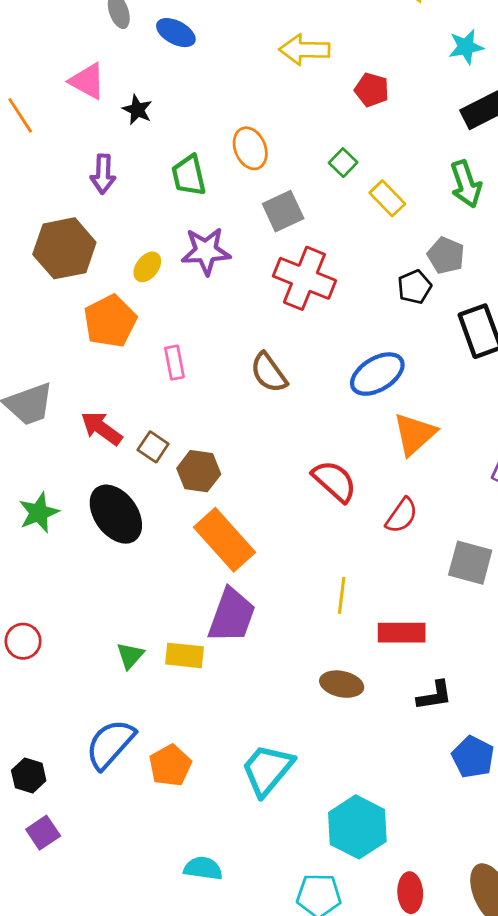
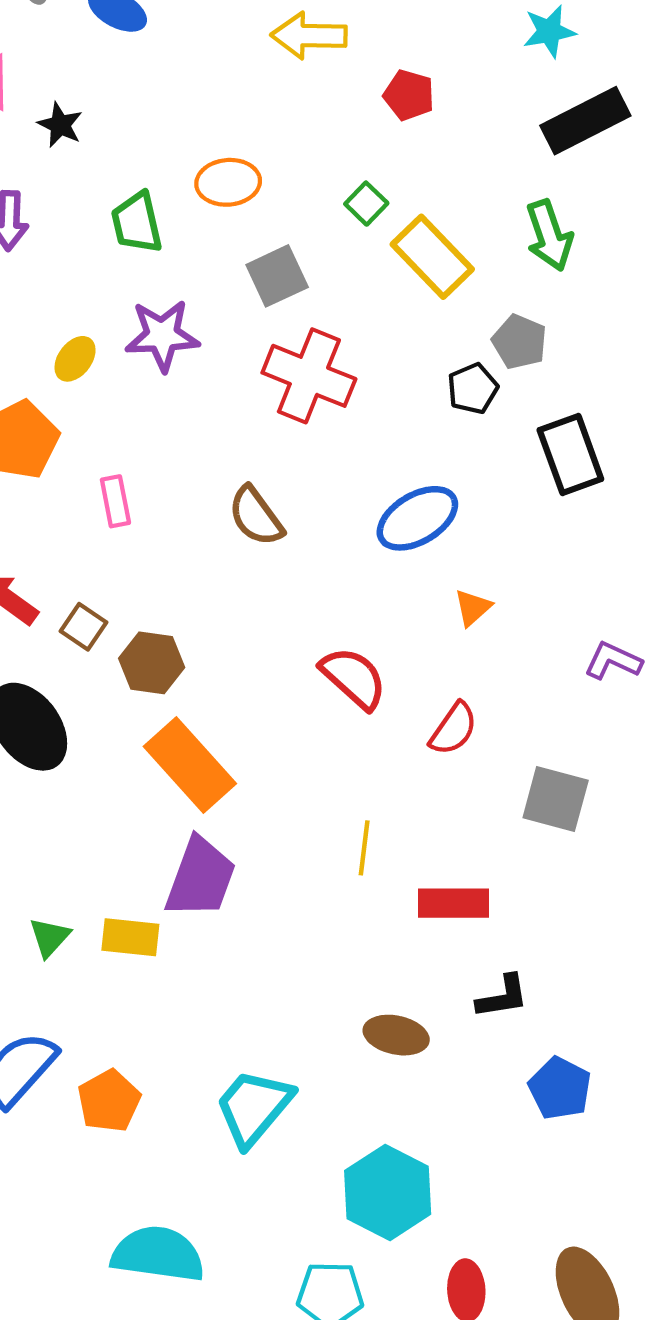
orange ellipse: (250, 148) -> (228, 182), turned -72
yellow rectangle: (387, 198) -> (432, 257), size x1.5
orange triangle: (414, 434) -> (473, 608), size x0.6
brown ellipse: (342, 684) -> (396, 1035), moved
cyan semicircle: (203, 868) -> (158, 1254), size x1.6

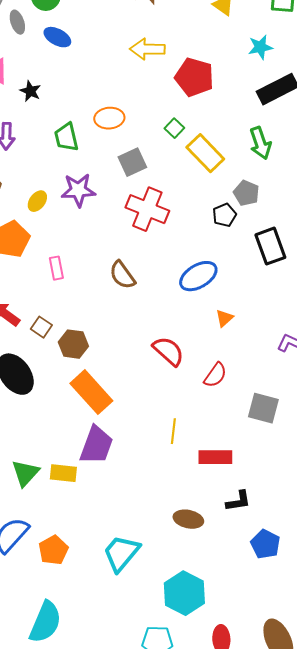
red pentagon: (409, 95) -> (194, 77), size x1.6
green triangle: (50, 937) -> (25, 473), size x1.4
cyan semicircle: (158, 1254) -> (45, 622), moved, turned 105

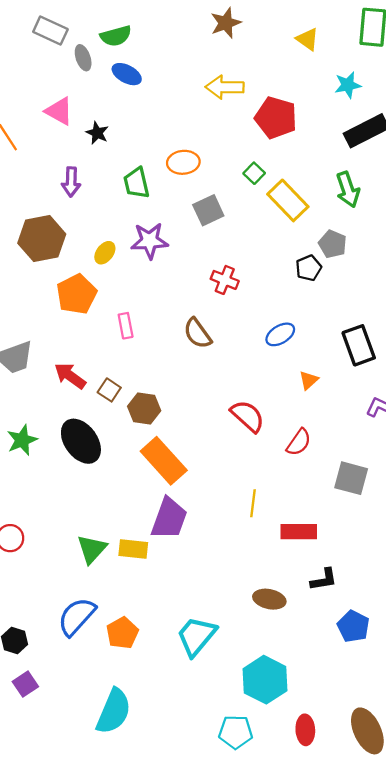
red cross: (147, 209) -> (225, 280), moved, size x0.6
black rectangle: (270, 246) -> (359, 345), moved
blue ellipse: (198, 276) -> (280, 334), size x0.7

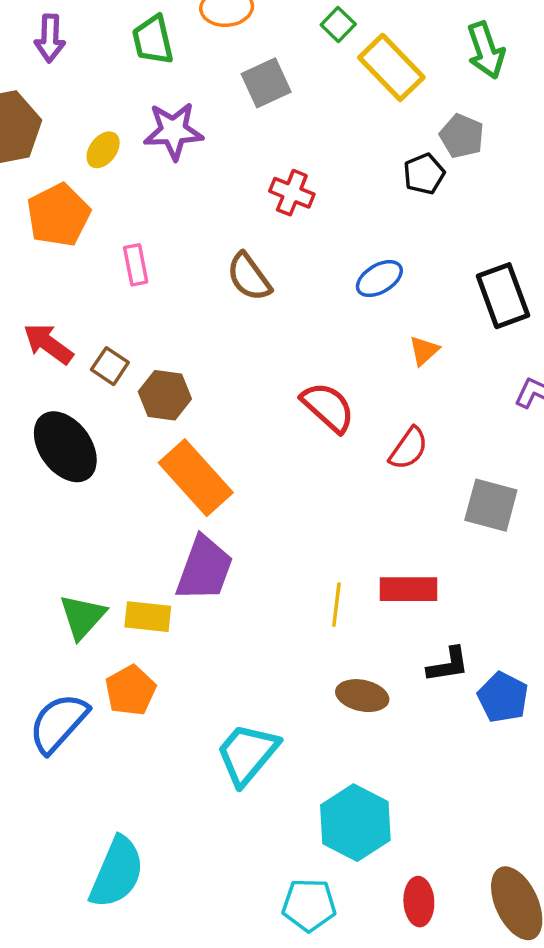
yellow line: (253, 503) -> (336, 605), moved
blue pentagon: (353, 626) -> (503, 697), moved
orange pentagon: (122, 633) -> (131, 690), moved

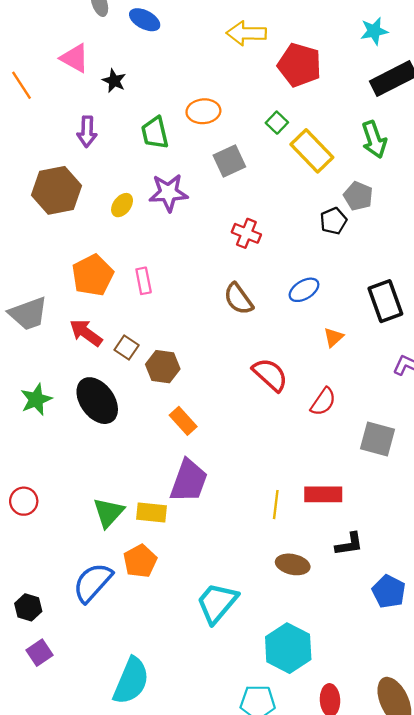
orange pentagon: (58, 215) -> (93, 275), moved
brown semicircle: (249, 277) -> (238, 299), moved
orange rectangle: (196, 478) -> (183, 421), size x0.6
blue pentagon: (503, 697) -> (389, 592), moved

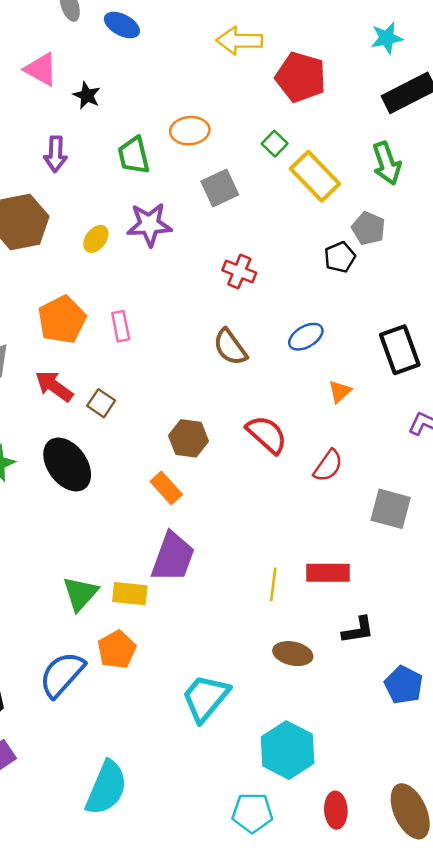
brown hexagon: (163, 367) -> (188, 438), moved

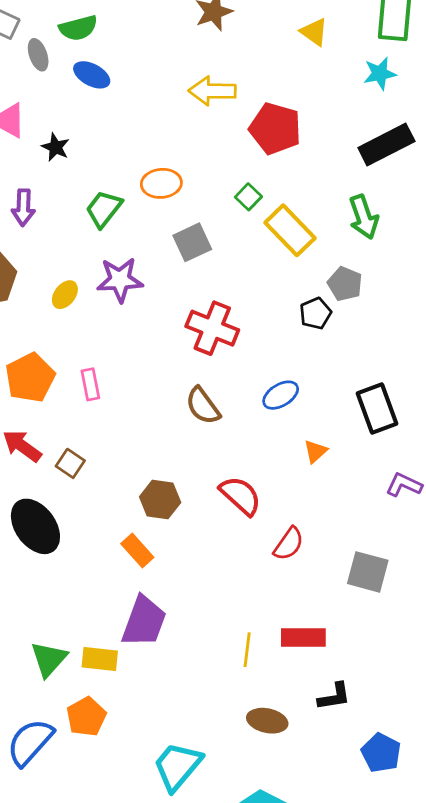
cyan star: (387, 38) -> (380, 74), moved
green trapezoid: (134, 155) -> (104, 209), turned 51
red cross: (239, 271) -> (212, 328), size x1.5
red semicircle: (328, 466) -> (289, 544), moved

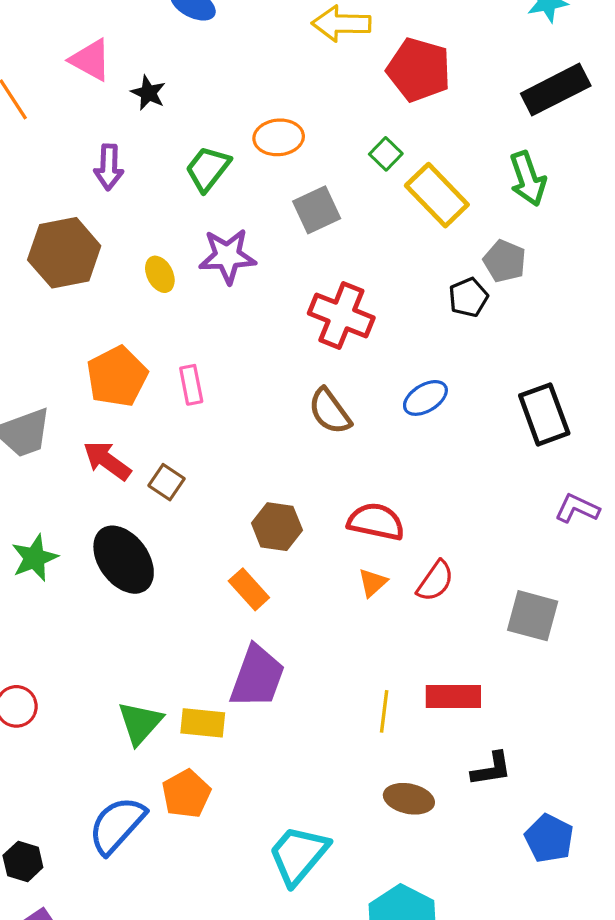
yellow ellipse: (65, 295) -> (160, 274), turned -64
orange triangle: (315, 451) -> (373, 583), moved
red semicircle: (240, 496) -> (376, 522), turned -30

